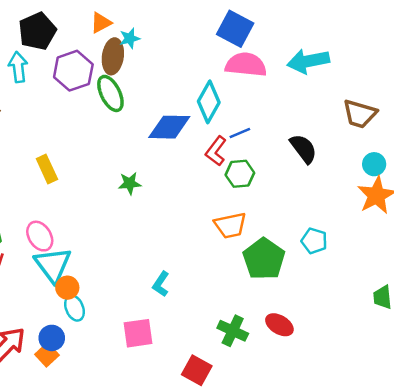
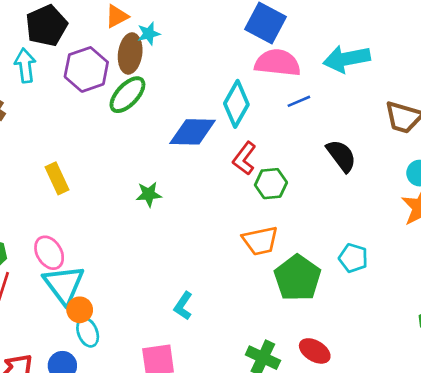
green ellipse: (110, 93) -> (127, 95), turned 69
blue line: (240, 133) -> (299, 101), moved

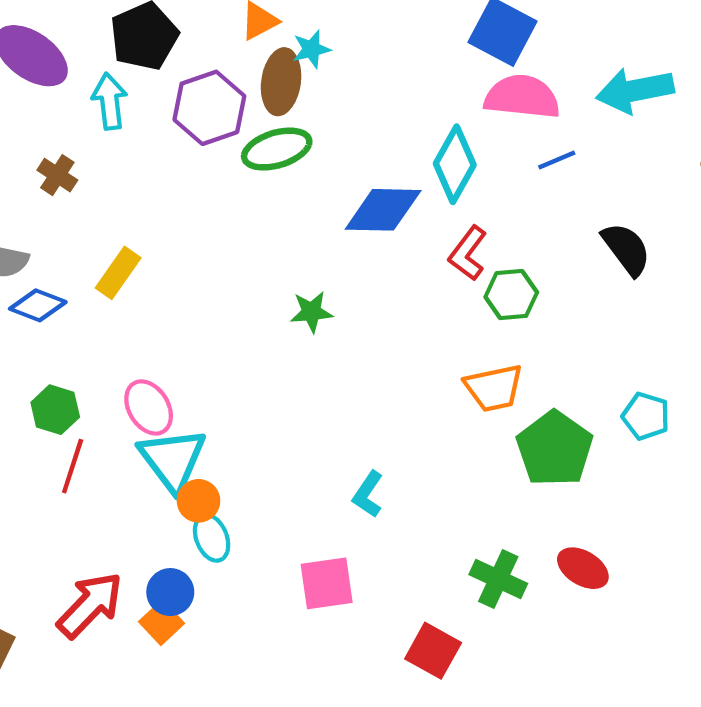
green ellipse: (127, 95) -> (277, 149), turned 30
yellow rectangle: (57, 178) -> (118, 273), moved, turned 60

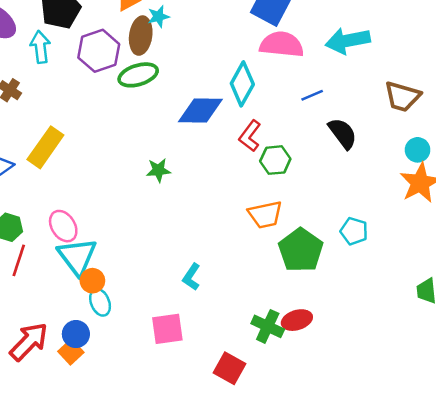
blue line: (557, 160) -> (312, 95), moved
yellow rectangle: (118, 273) -> (45, 147), size x1.4
red ellipse: (583, 568) -> (297, 320), moved, turned -48

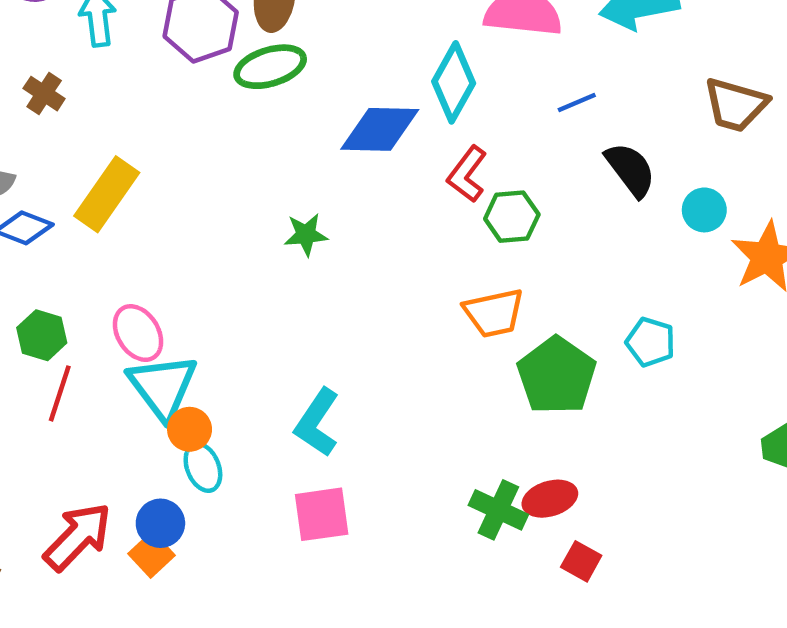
cyan circle: (418, 150) -> (704, 210), moved
cyan L-shape: (191, 277) -> (317, 423), moved, size x1.4
red square: (230, 368) -> (581, 561), moved, size x0.7

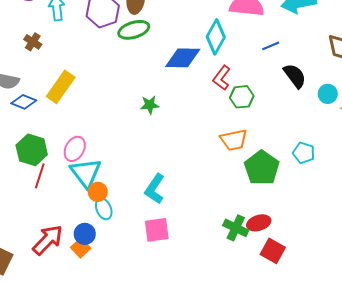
pink ellipse: (138, 333) -> (75, 149), turned 60
green hexagon: (42, 335) -> (32, 150), size x1.4
red square: (581, 561) -> (273, 251), size x1.4

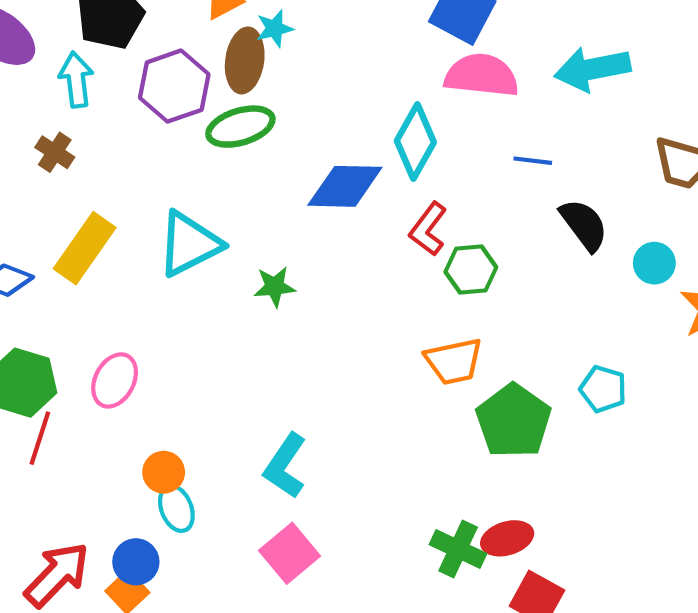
brown cross: (33, 42) -> (55, 152), moved
blue line: (271, 46) -> (533, 161), turned 30
cyan triangle: (86, 173) -> (189, 244), moved, turned 40
pink square: (157, 230) -> (289, 553), turned -32

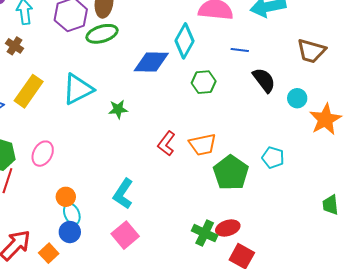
red L-shape: (428, 229) -> (166, 143), moved
green hexagon: (471, 270) -> (204, 82), moved
blue circle: (136, 562) -> (70, 232), moved

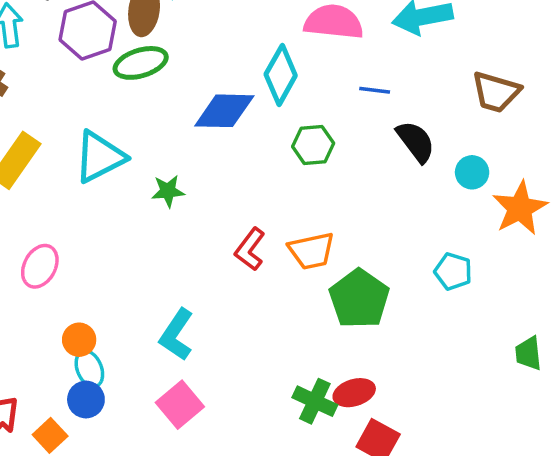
cyan pentagon: (273, 158) -> (453, 271), moved

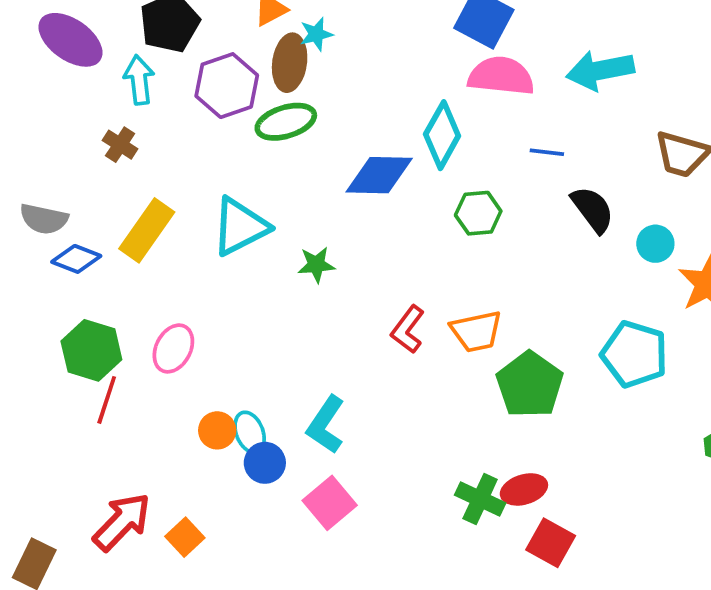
cyan pentagon: (453, 271) -> (634, 354), size x1.6
cyan ellipse: (89, 369) -> (250, 432), moved
blue circle: (86, 399) -> (265, 463), moved

